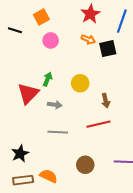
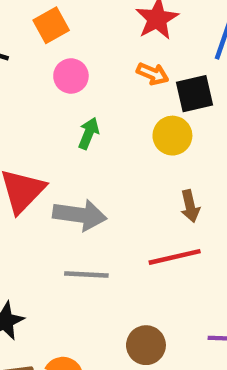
green arrow: (48, 79) -> (89, 133), moved
yellow circle: (80, 83) -> (172, 136), moved
gray arrow: (55, 105) -> (80, 215), size x1.6

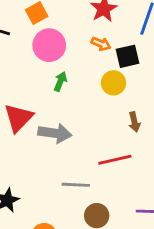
pink circle: (71, 76) -> (49, 45), size x1.5
brown arrow: (190, 206) -> (134, 122), moved
gray line: (86, 275) -> (76, 185), moved

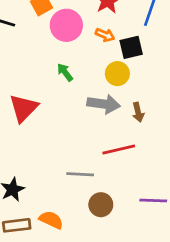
pink circle: (49, 45) -> (66, 25), moved
green arrow: (60, 81) -> (65, 72), turned -60
gray arrow: (55, 133) -> (104, 104), moved

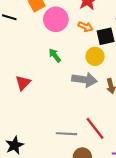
red triangle: (24, 108) -> (23, 83), size x0.7
red line: (119, 149) -> (95, 128), moved, turned 65

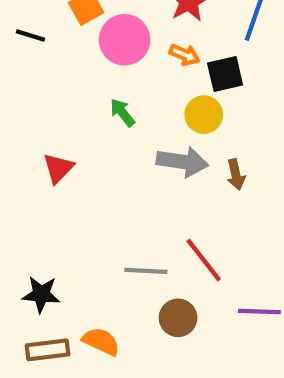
black star: (15, 145) -> (41, 294), turned 30

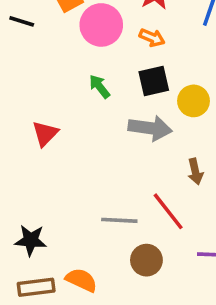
black square: (225, 74) -> (154, 81), moved
yellow circle: (204, 115) -> (194, 101), moved
brown arrow: (236, 175) -> (195, 171), moved

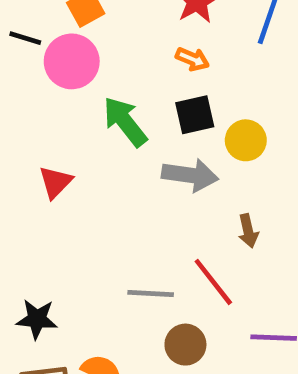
pink circle: (101, 25) -> (72, 61), moved
green arrow: (99, 86) -> (125, 122), size x1.6

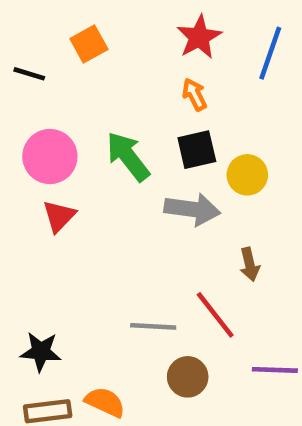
orange arrow: (192, 59) -> (195, 95), turned -140
pink circle: (72, 61) -> (50, 156), moved

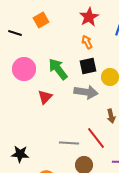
red triangle: (59, 216) -> (45, 97), moved

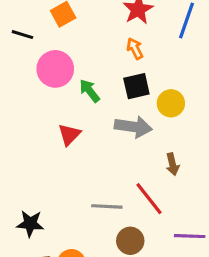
pink circle: (24, 69) -> (55, 69), moved
green arrow: (58, 69) -> (90, 91), size x0.7

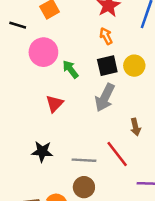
yellow circle: (171, 103) -> (134, 66), moved
gray arrow: (133, 127) -> (105, 98), turned 108
black star: (30, 224) -> (42, 152), moved
brown circle: (130, 241) -> (84, 187), moved

